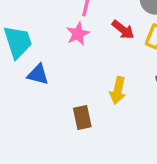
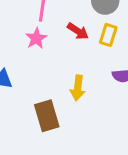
brown rectangle: (82, 118) -> (47, 116), size x1.4

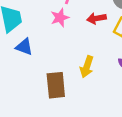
red arrow: (78, 31) -> (96, 18), turned 126

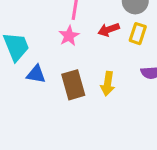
brown rectangle: (56, 85) -> (73, 85), moved

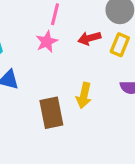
brown rectangle: (73, 85) -> (51, 113), moved

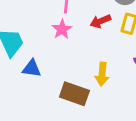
brown rectangle: (51, 113) -> (74, 94), turned -52

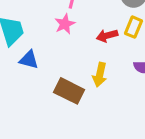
red arrow: (100, 21) -> (107, 36), moved

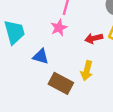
blue triangle: (29, 60) -> (41, 56), moved

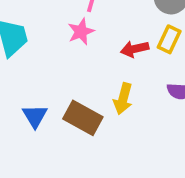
blue triangle: (41, 56) -> (35, 116), moved, turned 42

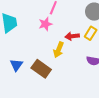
yellow arrow: (123, 99) -> (58, 50), moved

